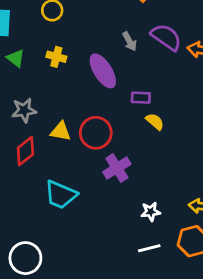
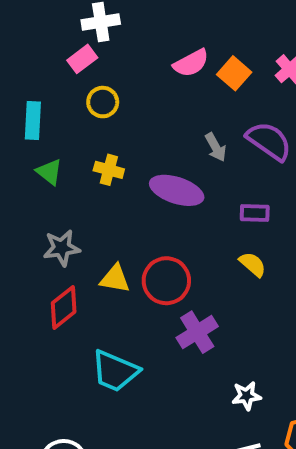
purple ellipse: (103, 71) -> (177, 190), turned -40
purple rectangle: (141, 98) -> (255, 213), moved

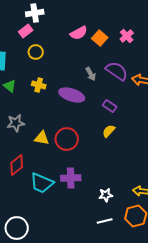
purple rectangle: (255, 213) -> (110, 106), turned 32
yellow semicircle: (253, 264) -> (109, 131), turned -88
red diamond: (64, 307) -> (17, 165), moved
purple cross: (197, 332) -> (71, 178), moved, turned 30

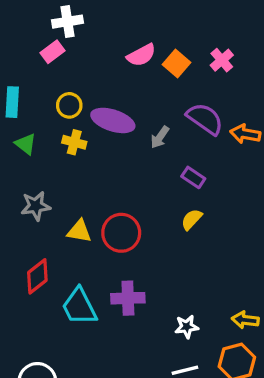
yellow circle: (36, 52) -> (69, 105), moved
gray arrow: (91, 74) -> (160, 137), moved, turned 64
purple ellipse: (72, 95) -> (113, 120), moved
cyan trapezoid: (42, 183) -> (79, 307), turned 40

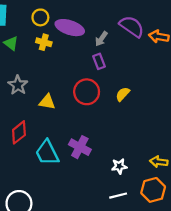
purple rectangle: (193, 177) -> (99, 61), moved, turned 35
gray star: (36, 206) -> (18, 85), turned -30
red circle: (121, 233) -> (87, 92), moved
purple cross: (128, 298) -> (80, 147), turned 30

